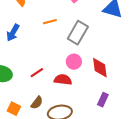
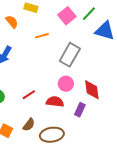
orange line: (50, 22) -> (42, 36), moved
purple rectangle: (103, 100) -> (80, 110), moved

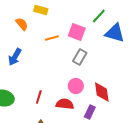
pink square: (67, 16) -> (77, 32), moved, turned -30
gray rectangle: (70, 55) -> (80, 57), size x0.7
red line: (29, 95) -> (39, 97), turned -40

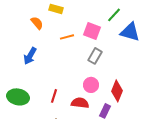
red diamond: (102, 92) -> (117, 91), turned 30

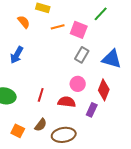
blue triangle: (130, 32) -> (112, 59), moved
orange line: (67, 37) -> (58, 27), moved

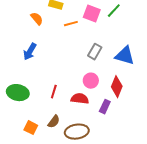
pink square: (79, 30) -> (92, 14), moved

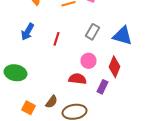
red line: (54, 92) -> (56, 39), moved

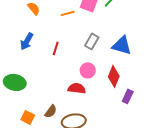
purple rectangle: (102, 87) -> (128, 96), moved

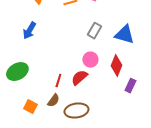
red line: (56, 48) -> (58, 81), moved
green ellipse: (15, 82) -> (17, 72), turned -40
red semicircle: (77, 88) -> (79, 78), turned -48

